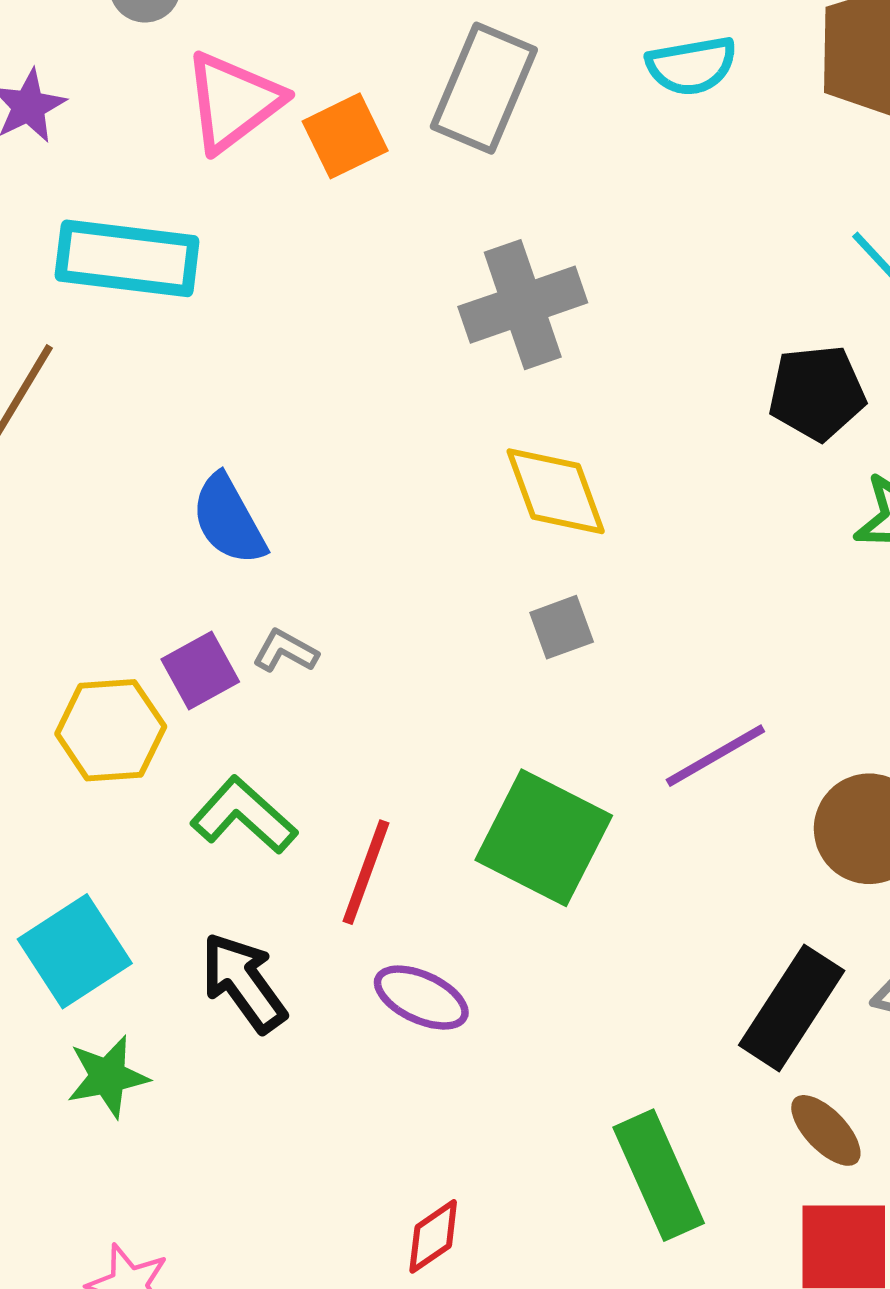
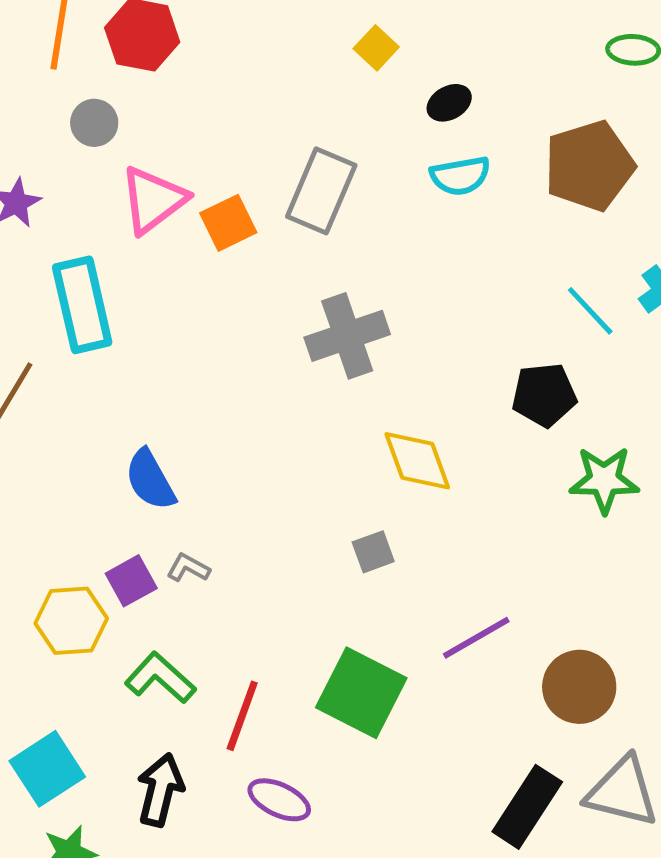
cyan rectangle: (127, 258) -> (82, 305), turned 70
yellow diamond: (556, 491) -> (417, 461), moved
black arrow: (244, 983) -> (160, 790), turned 50

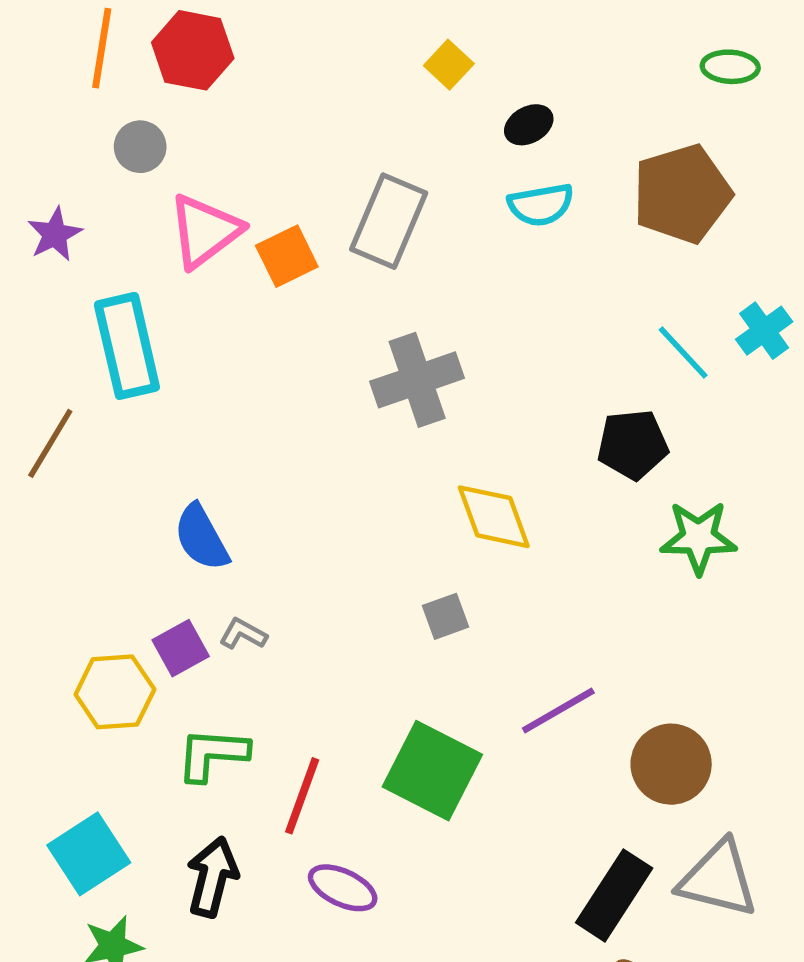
green L-shape: (160, 678) -> (212, 754), turned -38

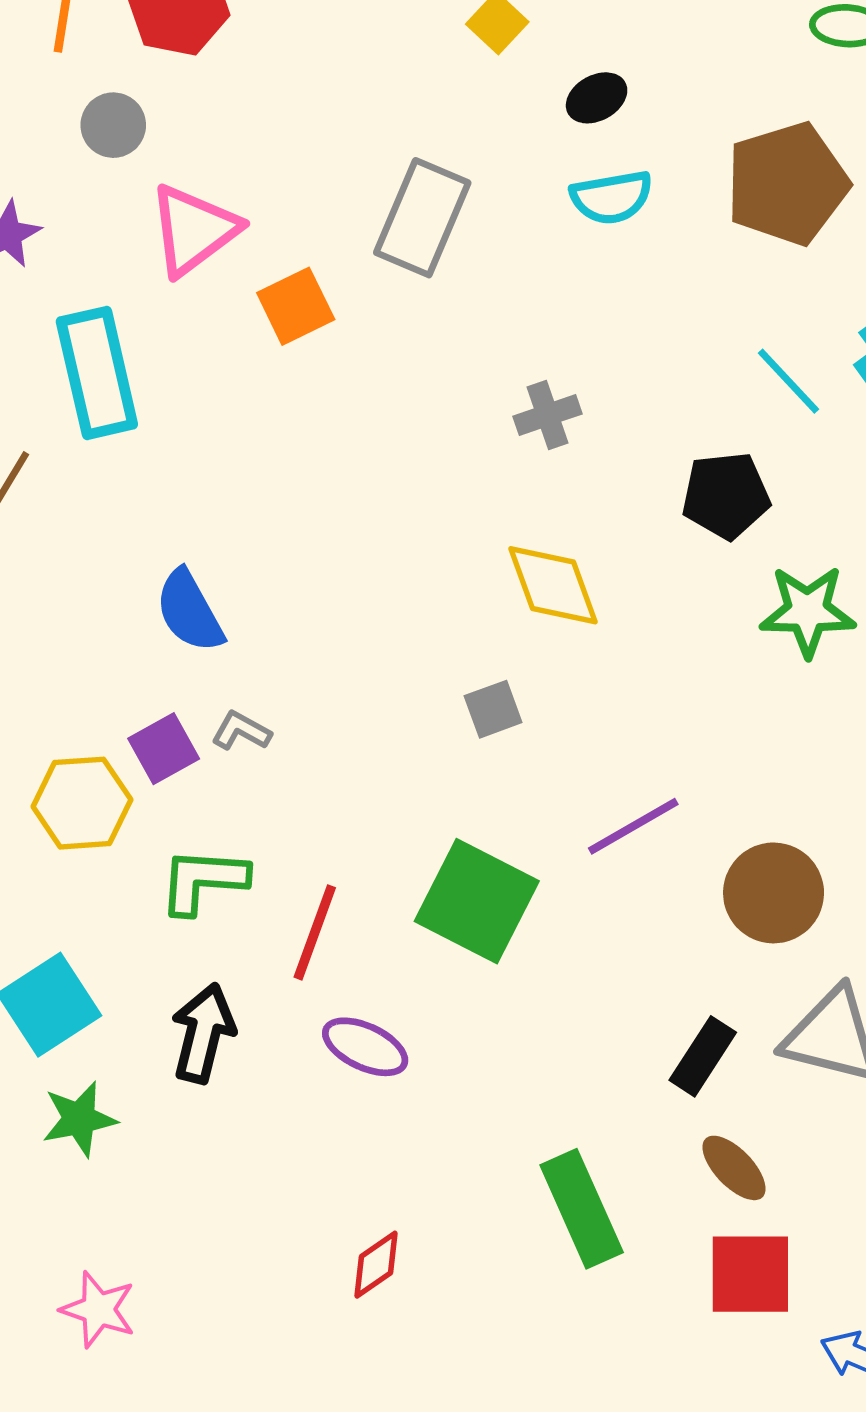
orange square: (287, 256) -> (296, 306), moved
gray cross: (417, 380) -> (548, 415), moved, size x0.6
black rectangle: (614, 895) -> (703, 1056), size x0.7

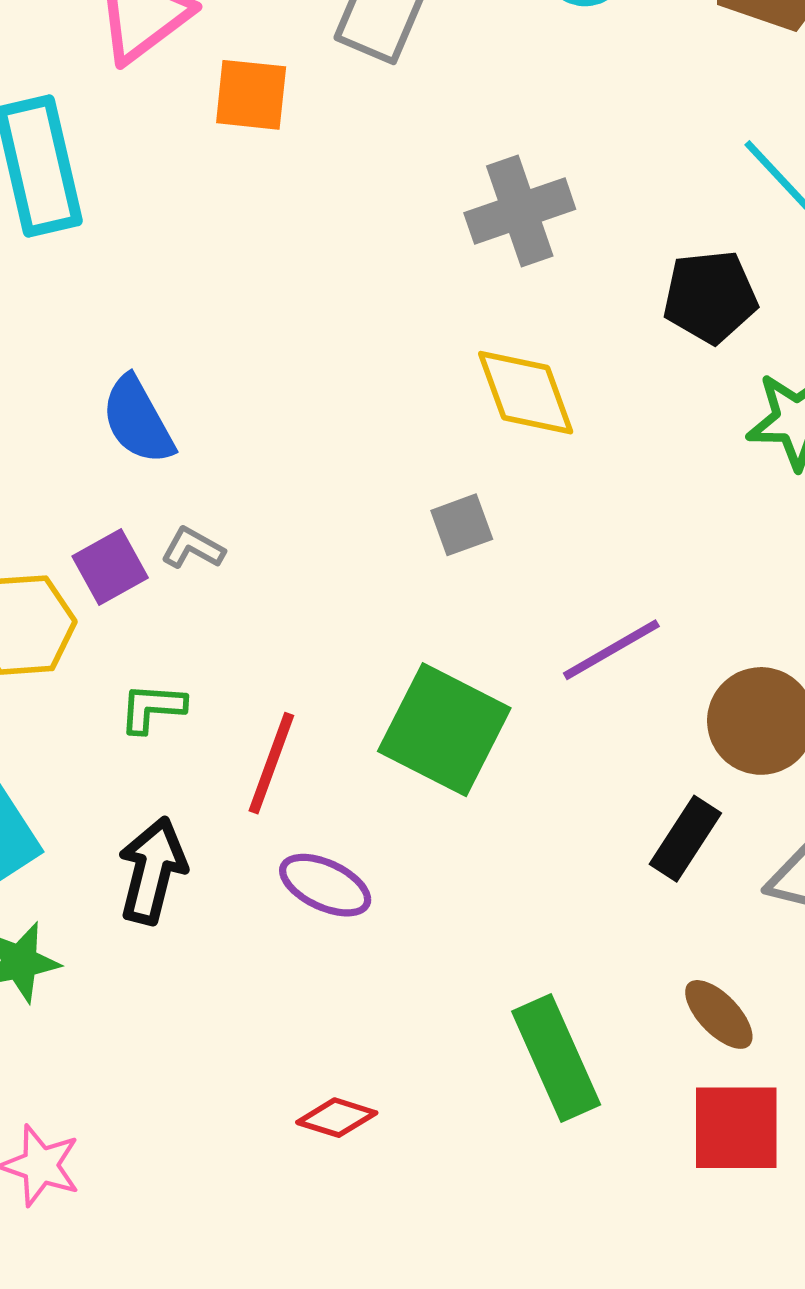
orange square: (296, 306) -> (251, 95), turned 32
gray cross: (548, 415) -> (520, 211), size x1.5
green L-shape: (203, 881) -> (152, 708), size x0.7
black rectangle: (703, 1056) -> (685, 839), moved
red diamond: (376, 1265) -> (337, 1118), turned 52

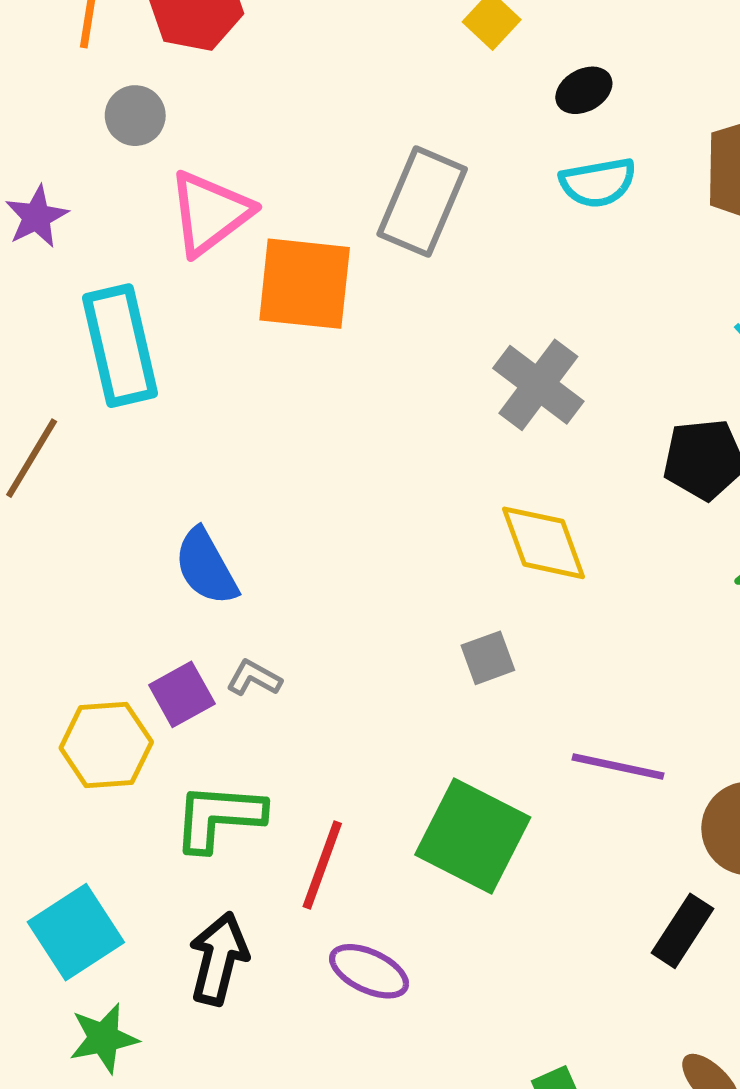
orange square: (251, 95) -> (305, 284), size x1.5
gray cross: (520, 211) -> (538, 385), turned -34
purple line: (611, 650) -> (618, 766), turned 42
green L-shape: (152, 708) -> (219, 817), size x1.6

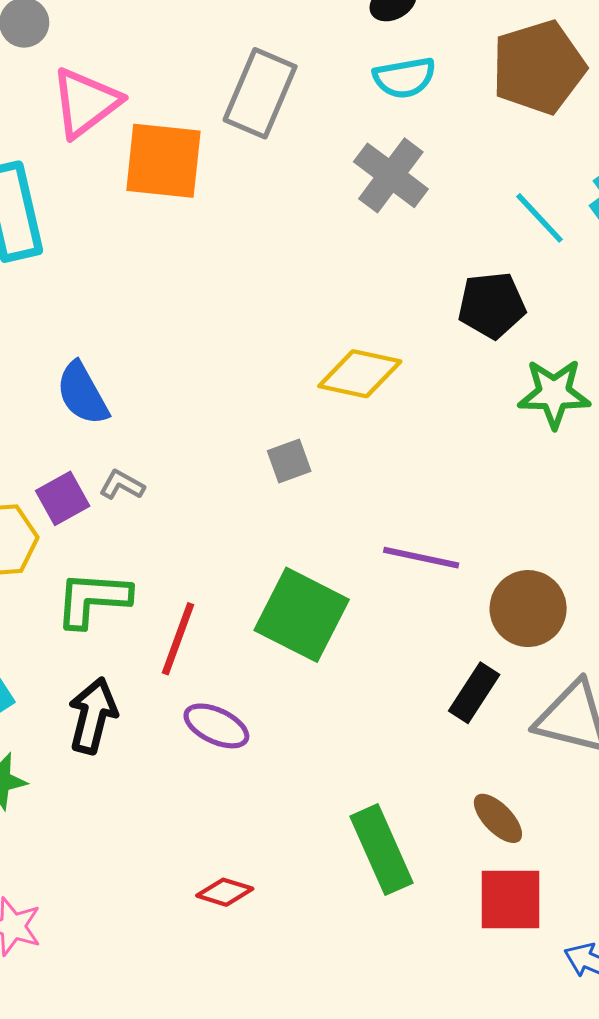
gray cross: (538, 385) -> (391, 175), moved
yellow diamond: (543, 543) -> (360, 374), turned -58
gray square: (488, 658) -> (289, 461), moved

